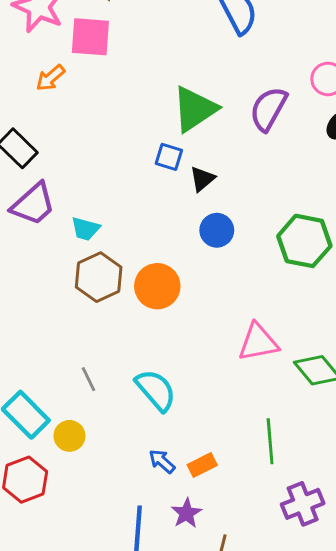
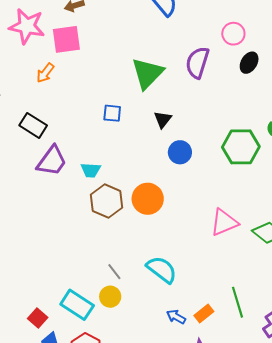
blue square: (169, 157) -> (112, 113), moved
yellow circle: (69, 436) -> (110, 297), moved
green line: (270, 441) -> (238, 302), moved

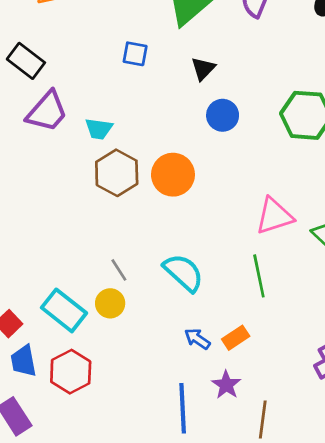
green line: (238, 302) -> (259, 276), moved

